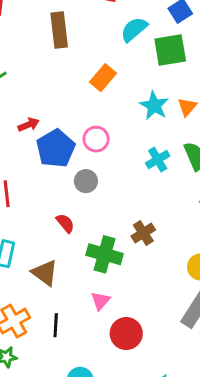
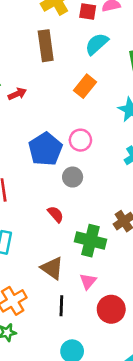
cyan semicircle: (134, 29) -> (97, 44), moved
red arrow: (29, 125) -> (17, 94), moved
brown triangle: (45, 273) -> (52, 268), moved
black line: (56, 325) -> (61, 306), moved

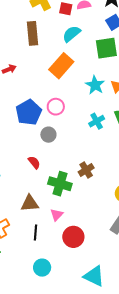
orange rectangle: (85, 86) -> (61, 66), size x1.4
brown triangle: (52, 268) -> (30, 203), turned -42

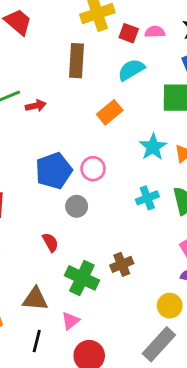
orange rectangle: (61, 66) -> (110, 112), size x0.7

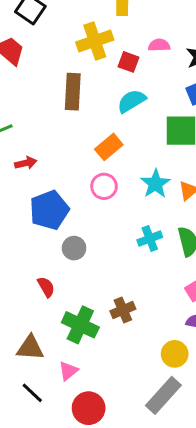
pink semicircle: (155, 32) -> (159, 45), moved
red arrow: (36, 106) -> (26, 163), moved
pink circle: (93, 169) -> (104, 186), moved
black line: (37, 341) -> (32, 393), turned -60

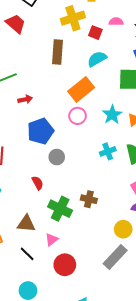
orange rectangle: (109, 147) -> (81, 89), size x1.4
brown cross: (123, 310) -> (89, 199), turned 35

